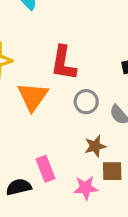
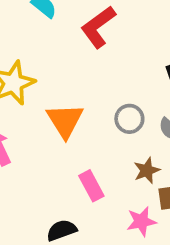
red L-shape: (63, 63) -> (98, 27), moved, turned 51
pink rectangle: (45, 169) -> (91, 186), moved

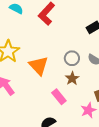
brown star: (147, 170) -> (72, 78), moved

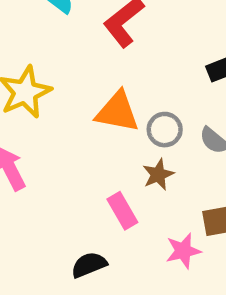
orange triangle: (39, 66) -> (117, 112), moved, turned -45

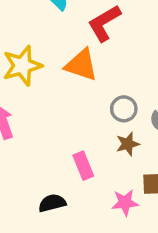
orange triangle: (117, 112) -> (81, 65), moved
brown star: (158, 175) -> (128, 144), moved

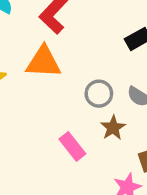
pink rectangle: (83, 166) -> (72, 146), moved

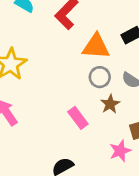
orange triangle: (43, 62) -> (96, 46), moved

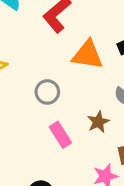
gray circle: (100, 77) -> (47, 92), moved

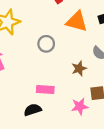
pink rectangle: (60, 135) -> (45, 89), moved, turned -60

